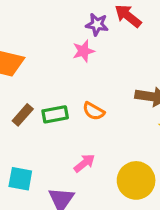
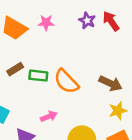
pink star: (84, 51) -> (46, 23), moved
orange semicircle: (94, 111) -> (66, 81), size x1.6

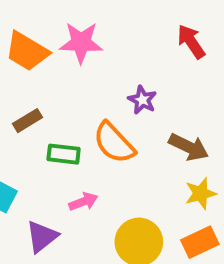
purple star: (87, 21) -> (142, 100), moved
pink star: (46, 23) -> (81, 43), size x1.5
green rectangle: (38, 76) -> (64, 154), moved

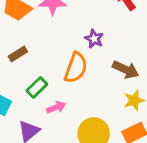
orange semicircle: (114, 143) -> (76, 68), turned -116
green rectangle: (64, 154) -> (37, 87), moved, turned -50

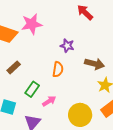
orange semicircle: (76, 68) -> (58, 69), size x0.7

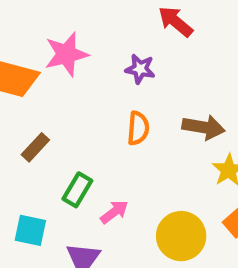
purple star: (67, 46) -> (140, 69), moved
orange semicircle: (58, 69) -> (138, 128), moved

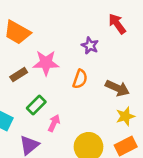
pink star: (66, 54) -> (46, 63), moved
pink arrow: (114, 212) -> (54, 123), turned -42

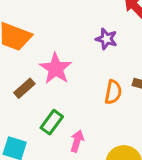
pink star: (46, 63) -> (56, 69), turned -30
orange semicircle: (80, 79) -> (113, 92), moved

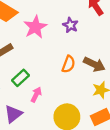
pink star: (56, 69) -> (35, 27), moved

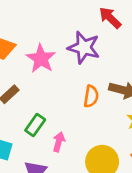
purple star: (70, 25) -> (84, 48), size x1.6

